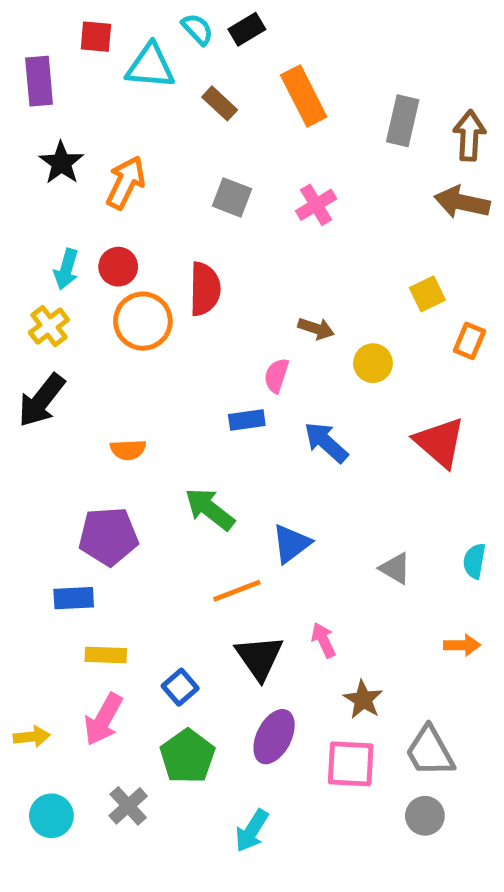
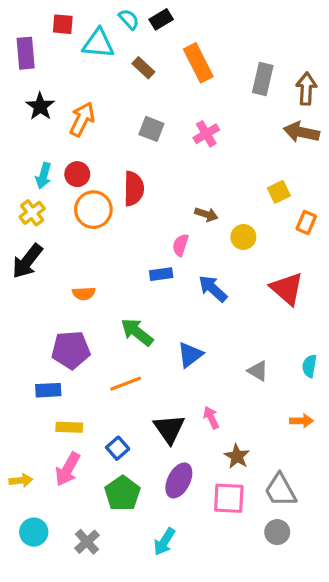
orange line: (237, 591) -> (126, 384), moved
gray cross: (128, 806) -> (87, 542), moved

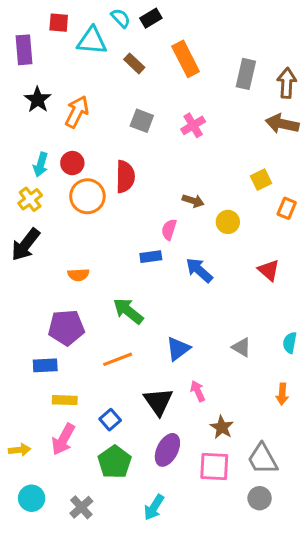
red triangle: (287, 289) -> (269, 270), size x0.7
blue triangle: (190, 355) -> (178, 349), moved
orange arrow: (301, 421) -> (282, 394), turned 95

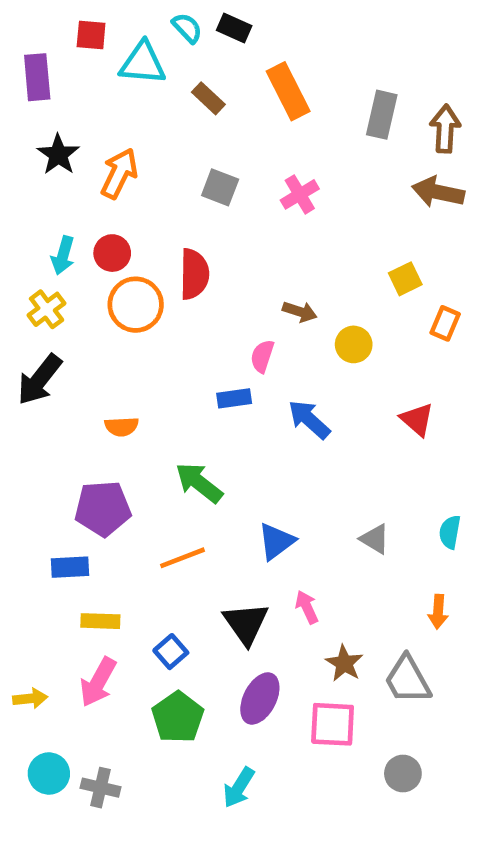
black rectangle: (151, 18) -> (234, 28), turned 55
gray trapezoid: (263, 459) -> (408, 680), moved
gray cross: (81, 507) -> (100, 788), moved, turned -35

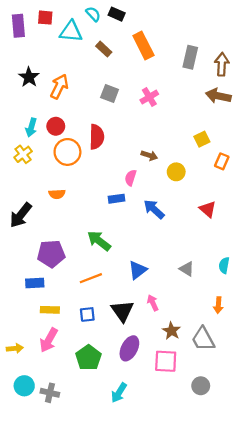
purple rectangle: (37, 77) -> (18, 26), moved
black arrow: (40, 380) -> (21, 215), moved
orange semicircle: (122, 427) -> (57, 194), moved
blue square: (171, 652) -> (87, 314), moved, turned 35

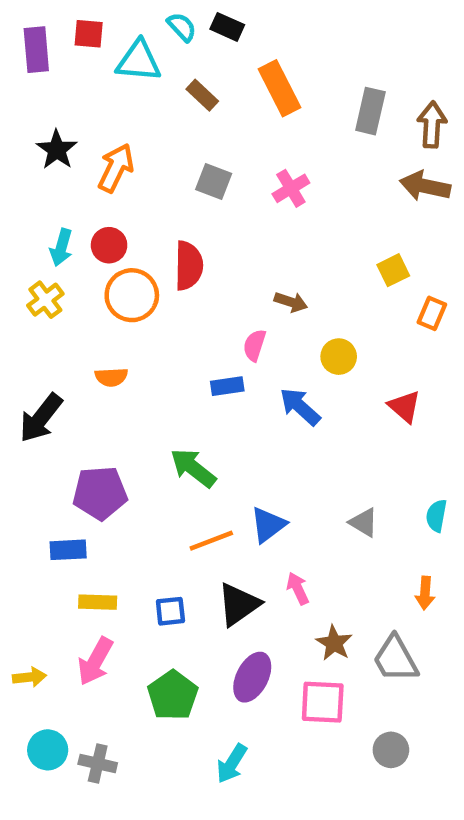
yellow circle: (176, 172) -> (339, 357), moved
orange line: (91, 278) -> (211, 541), moved
black triangle: (122, 311) -> (239, 604), turned 30

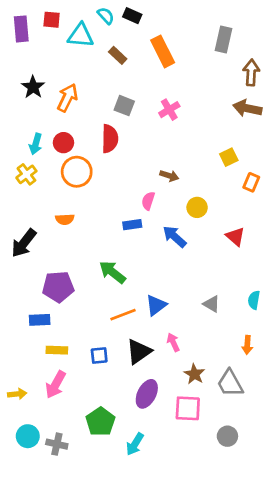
gray rectangle: (370, 111) -> (223, 39), moved
red semicircle: (189, 266) -> (110, 139), moved
green pentagon: (173, 695) -> (101, 422), moved

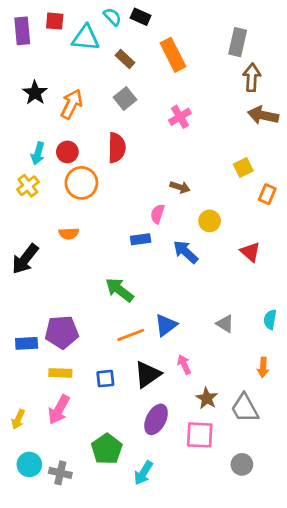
brown arrow: (251, 73) -> (252, 77), moved
gray square: (124, 106) -> (125, 98), moved, turned 30
purple pentagon: (58, 287) -> (62, 332), moved
blue rectangle: (40, 320) -> (27, 343), moved
yellow arrow: (17, 394) -> (18, 419), turned 120

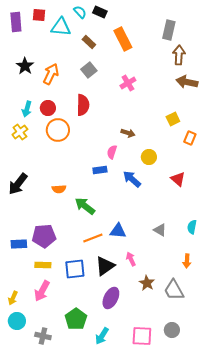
orange semicircle: (69, 234) -> (59, 189), moved
blue triangle: (166, 325) -> (118, 231), turned 42
blue square: (105, 379) -> (75, 269), size x1.5
pink square: (200, 435) -> (142, 336), moved
cyan circle: (29, 464) -> (17, 321), moved

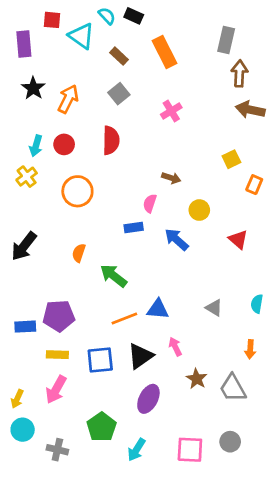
purple rectangle: (16, 22) -> (24, 44), moved
cyan triangle: (61, 27) -> (81, 36), turned 30
orange circle: (58, 130) -> (77, 191), moved
orange semicircle: (59, 189) -> (79, 253), turned 112

